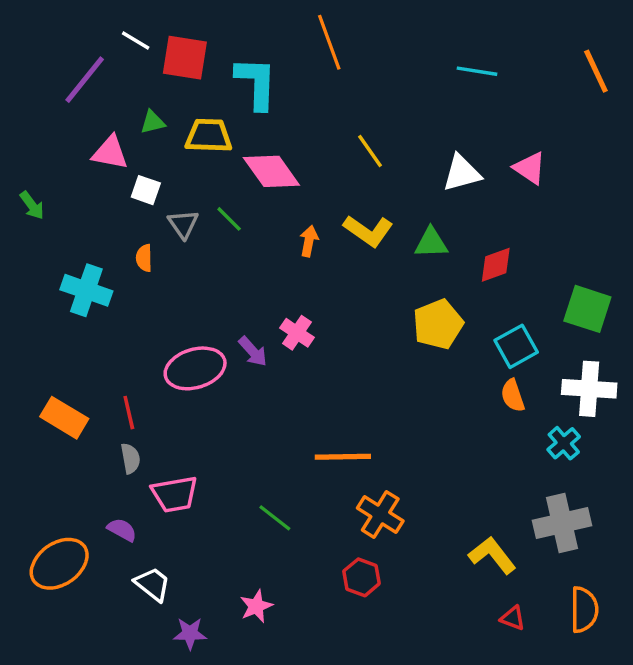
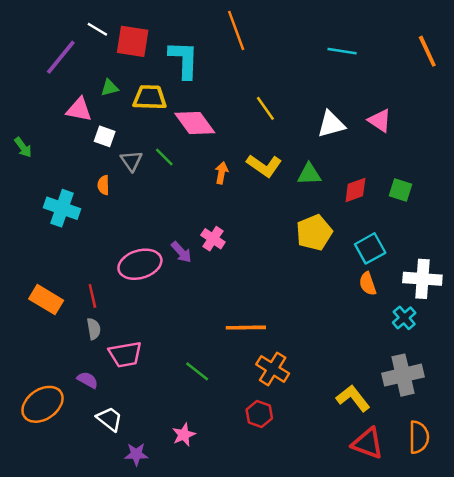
green square: (587, 309) -> (401, 190), moved, size x0.7
red triangle: (513, 618) -> (368, 443), size x1.8

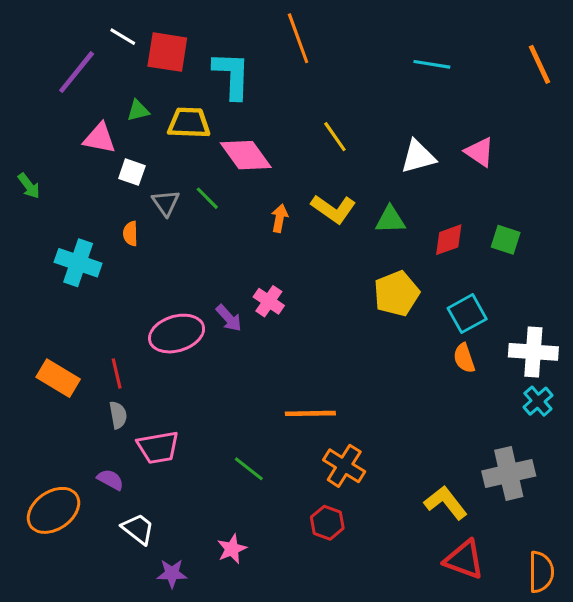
cyan cross: (404, 318) -> (538, 401), moved
orange semicircle: (419, 437) -> (541, 572), moved

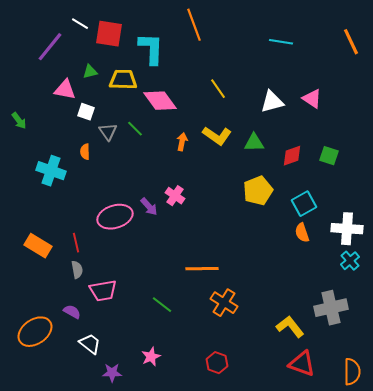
red hexagon: (327, 523) -> (217, 363), moved

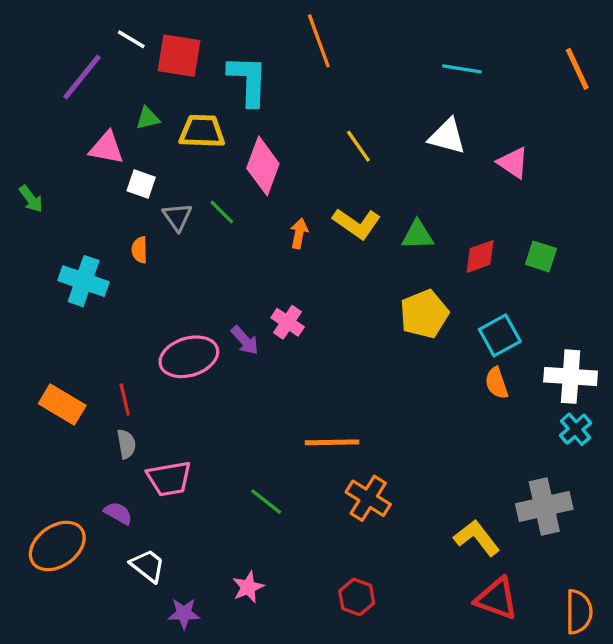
pink diamond: (160, 101) -> (263, 166), turned 56
white triangle: (272, 102) -> (447, 136), moved, turned 30

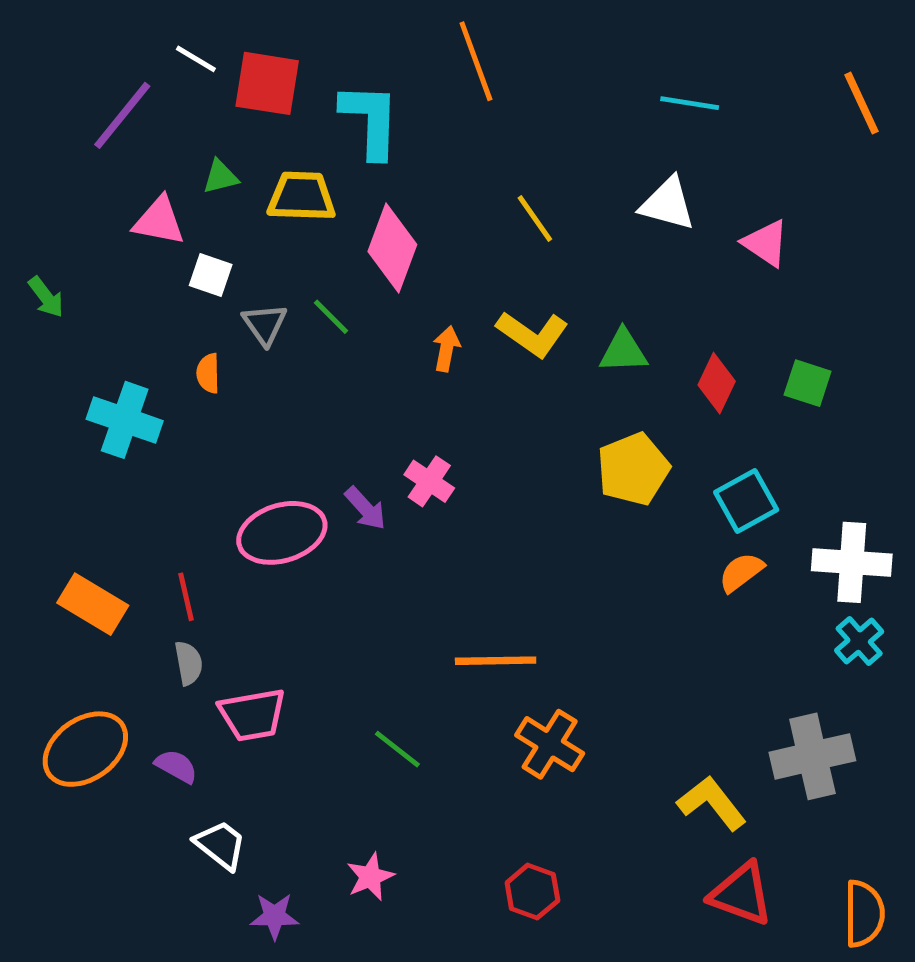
red diamond: (480, 256) -> (717, 383), turned -45
orange semicircle: (497, 383) -> (741, 572), turned 72
orange ellipse: (57, 546) -> (85, 749), moved

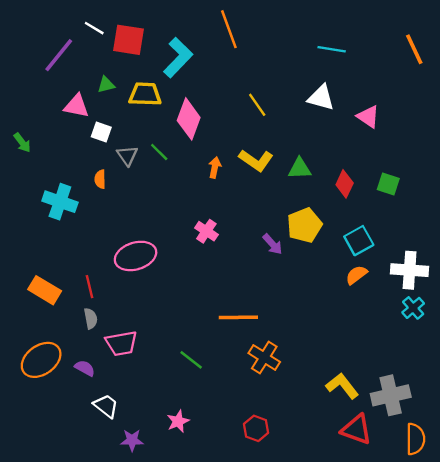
cyan L-shape: (370, 120) -> (178, 58), turned 42
purple arrow: (365, 508) -> (273, 244), moved
gray cross: (812, 756) -> (391, 395), moved

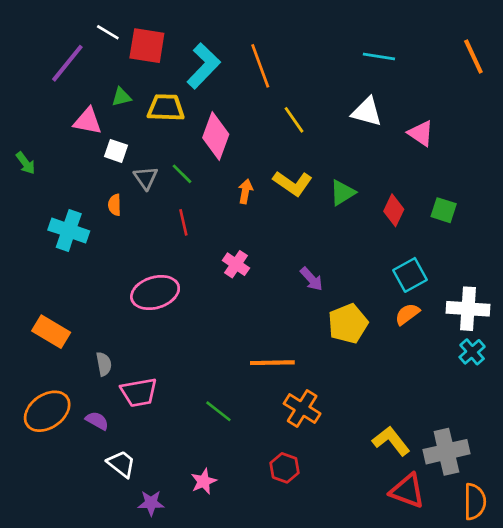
orange line: (229, 29) -> (260, 66), moved
green triangle: (300, 169) -> (343, 193), turned -30
yellow pentagon: (304, 225) -> (348, 324), moved
red line: (89, 287) -> (183, 222), moved
red hexagon: (256, 428) -> (285, 468), moved

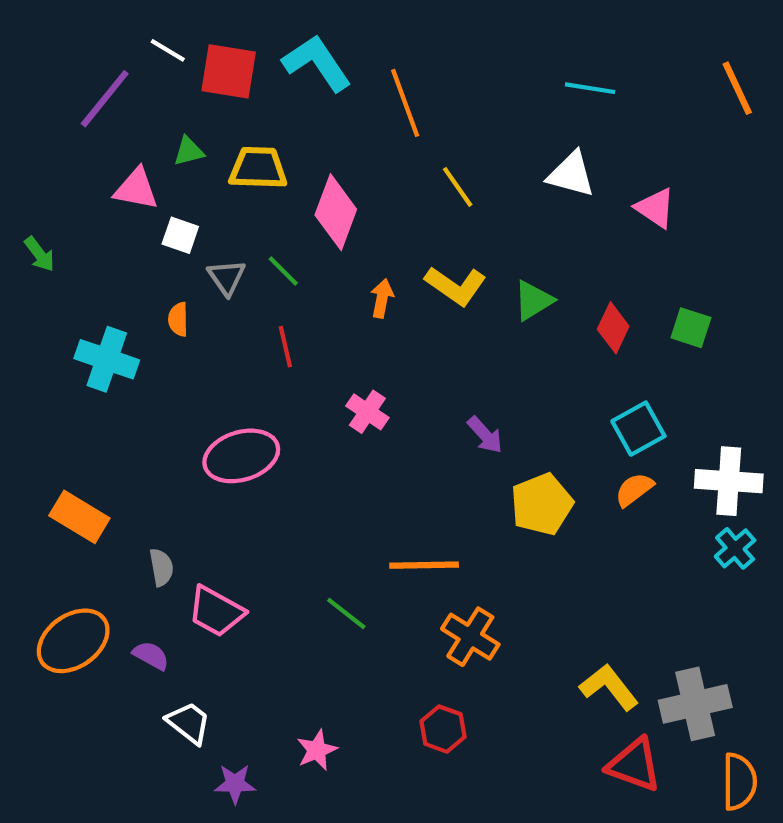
cyan L-shape: (204, 66) -> (317, 63), moved, turned -78
pink trapezoid: (139, 392) -> (216, 611), turned 39
green line: (218, 411) -> (346, 614), moved

